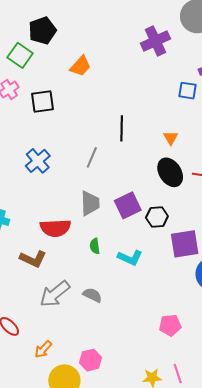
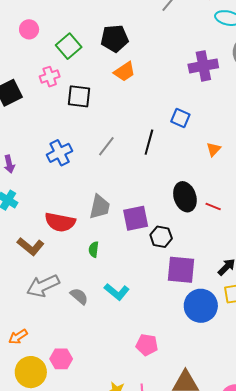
black pentagon: (42, 31) -> (115, 38), moved
blue square: (188, 91) -> (180, 118), moved
orange triangle: (171, 138) -> (214, 149), moved
gray line: (92, 157) -> (106, 146), moved
cyan L-shape: (130, 258) -> (117, 292), moved

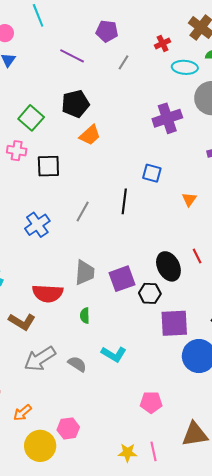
pink cross: (50, 77) -> (17, 151), turned 36
black ellipse: (185, 197) -> (168, 266), moved
red line: (213, 206) -> (197, 256), turned 49

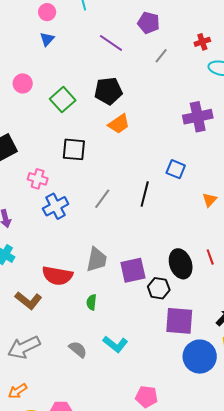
pink cross: (17, 151) -> (38, 179), moved
gray arrow: (40, 359) -> (24, 347), moved

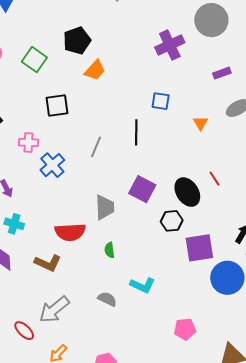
purple square: (133, 270) -> (142, 189), moved, turned -36

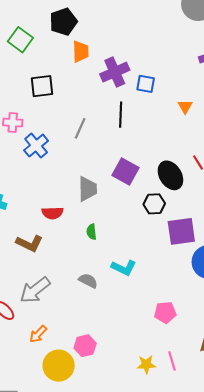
purple cross: (170, 45) -> (115, 72), moved
orange trapezoid: (95, 70) -> (81, 52), turned -45
red semicircle: (70, 232) -> (53, 213), size x0.7

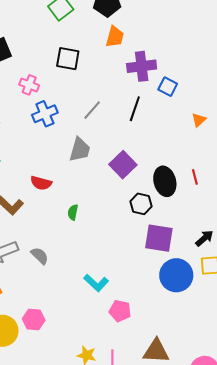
gray trapezoid: (88, 189) -> (80, 150), moved
cyan L-shape: (124, 268) -> (96, 283), moved
gray semicircle: (88, 281) -> (40, 256), moved

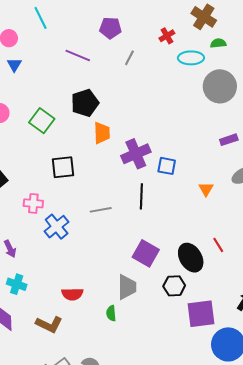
gray line: (92, 110) -> (101, 210), turned 55
gray trapezoid: (80, 150) -> (127, 287), moved

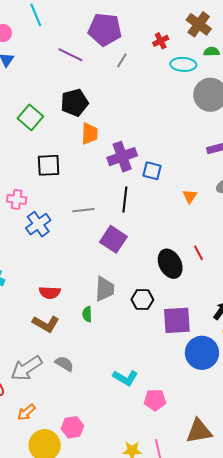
purple pentagon: (110, 28) -> (105, 29), size x1.5
purple square: (146, 253) -> (113, 239), moved
black hexagon: (174, 286) -> (142, 300), moved
brown L-shape: (49, 324) -> (46, 324), moved

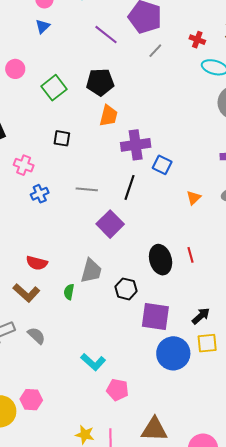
red cross: (161, 41) -> (197, 40), turned 35
black square: (49, 165) -> (62, 138), size x0.7
blue cross: (38, 224) -> (40, 194), size x0.7

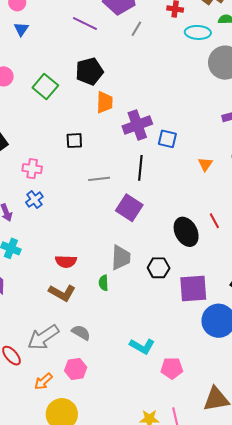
black square: (62, 138) -> (74, 141), moved
blue cross: (40, 194) -> (34, 200), moved
pink hexagon: (31, 400) -> (76, 369), moved

